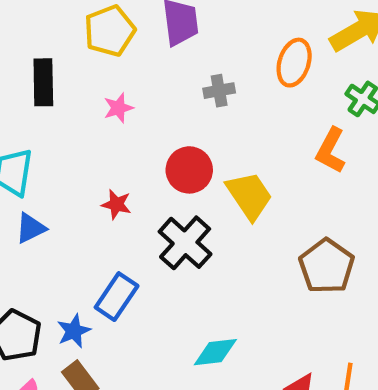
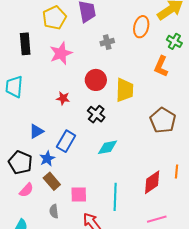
pink star: (118, 108) -> (61, 53), size x1.6
yellow trapezoid: (249, 196) -> (125, 90), turned 40
blue triangle: (31, 228) -> (36, 131), moved
black cross: (185, 243) -> (96, 114), size x0.7
cyan diamond: (215, 352) -> (108, 147), moved

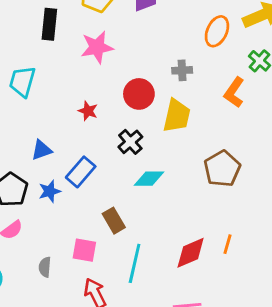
gray cross: (107, 42) -> (182, 70), moved
cyan diamond: (108, 147) -> (149, 179), moved
brown rectangle: (52, 181) -> (114, 221), moved

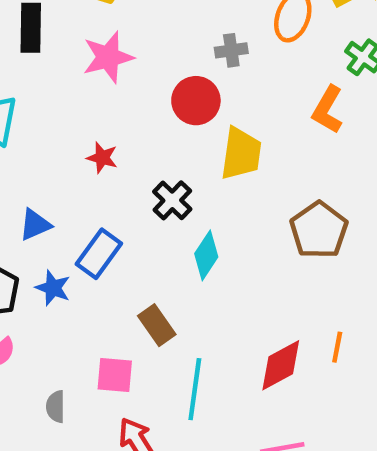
gray cross: (182, 70) -> (231, 50), moved
red circle: (139, 94) -> (196, 101), moved
cyan diamond: (149, 179) -> (206, 255), turned -52
blue star: (50, 191) -> (53, 288), turned -30

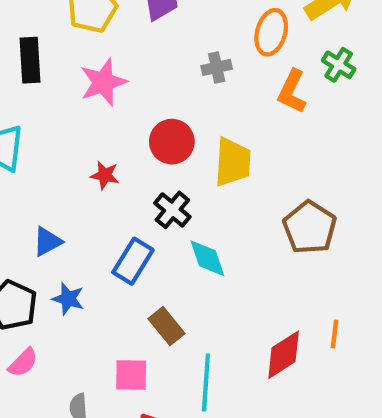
red circle: (196, 101) -> (172, 142), moved
orange L-shape: (328, 110) -> (292, 91), moved
blue rectangle: (99, 254) -> (133, 261), moved
cyan diamond: (206, 255) -> (207, 258), turned -48

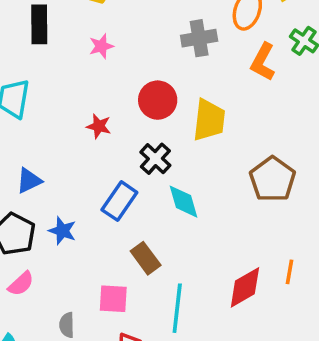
gray cross: (217, 67) -> (199, 38), size x1.4
pink star: (103, 82) -> (101, 46), size x0.6
blue triangle: (47, 242) -> (29, 181), moved

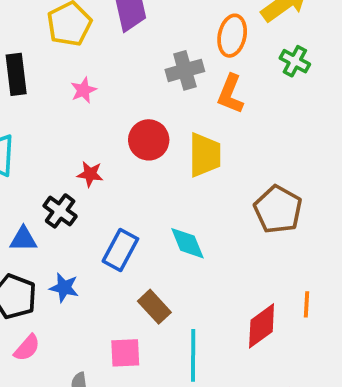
orange L-shape: (263, 62) -> (231, 94), moved
black cross: (155, 159) -> (60, 211), moved
blue triangle: (29, 181) -> (23, 239), turned 32

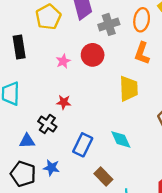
gray cross: (185, 70) -> (109, 24), moved
pink star: (84, 90) -> (63, 61), moved
red circle: (149, 140) -> (93, 55), moved

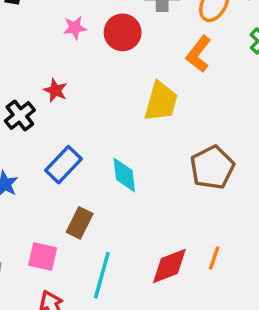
brown rectangle: (103, 176) -> (80, 223), turned 54

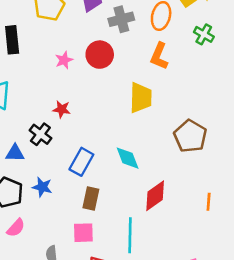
brown rectangle: (80, 223) -> (91, 198), moved
red diamond: (169, 266) -> (155, 196), moved

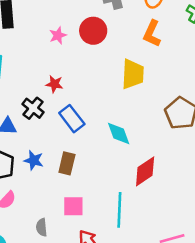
blue rectangle: (81, 162) -> (72, 119), moved, turned -68
brown rectangle: (91, 198) -> (67, 163), moved

